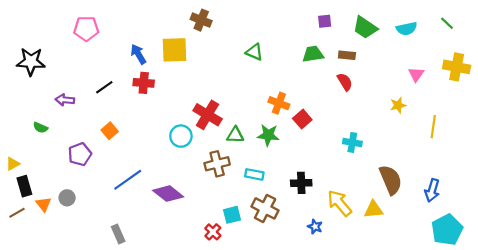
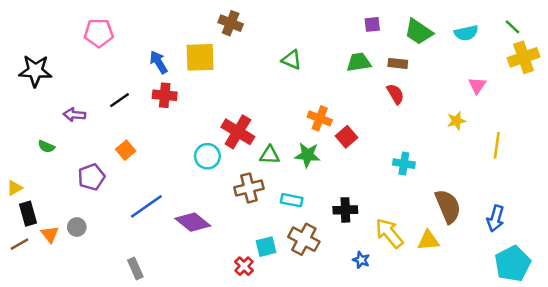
yellow cross: (457, 67) -> (524, 57), moved, turned -30

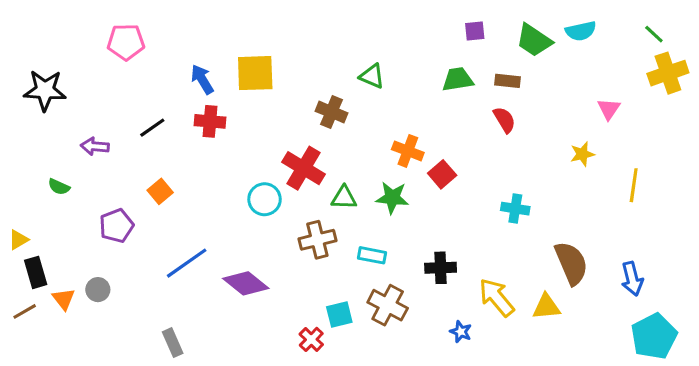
brown cross: (231, 23) -> (331, 112), moved
cyan semicircle: (466, 33) -> (581, 31), moved
blue arrow: (495, 218) -> (632, 279), turned -30

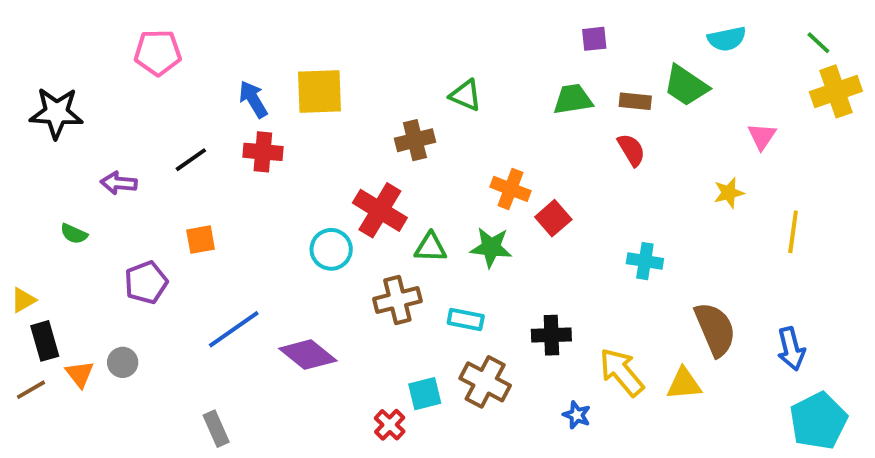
green trapezoid: (534, 40) -> (686, 86), moved
brown cross: (331, 112) -> (415, 140), turned -36
orange square: (160, 191) -> (201, 240), turned 30

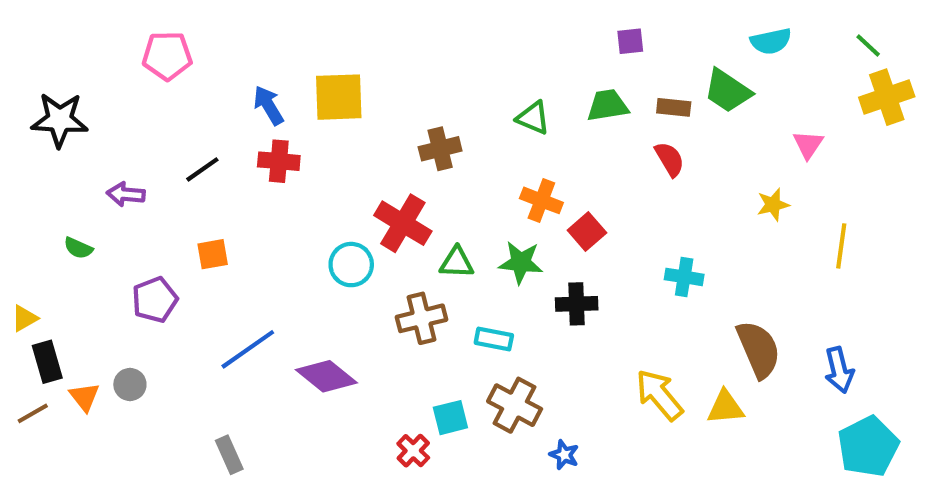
green triangle: (466, 95) -> (533, 118), moved
black cross: (551, 335) -> (577, 304), moved
blue star: (577, 415) -> (564, 455), moved

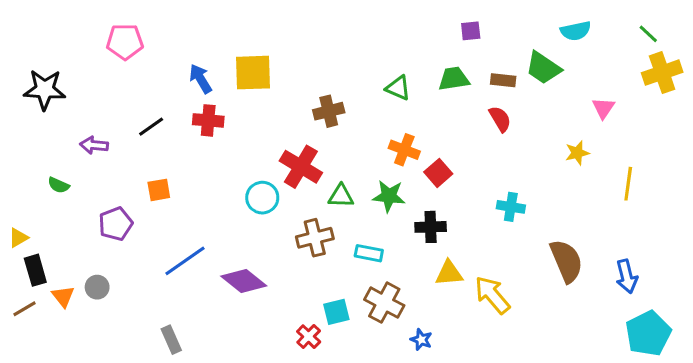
yellow triangle: (725, 407) -> (449, 273), moved

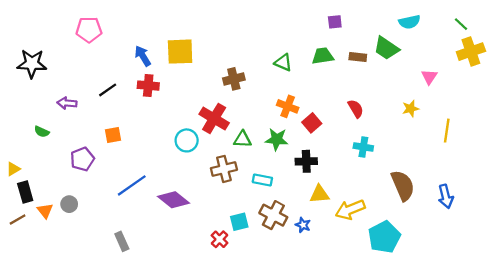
red semicircle: (500, 119) -> (356, 109), moved
yellow arrow: (492, 295) -> (350, 210), turned -72
cyan pentagon: (648, 333) -> (384, 237), moved
blue star: (421, 340) -> (303, 225), moved

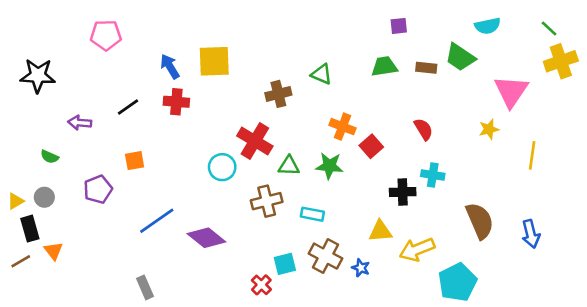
green triangle: (283, 63) -> (322, 74), moved
pink triangle: (429, 77) -> (511, 91), size x1.8
black cross: (306, 161) -> (403, 192), moved
gray circle: (69, 204) -> (44, 197), moved

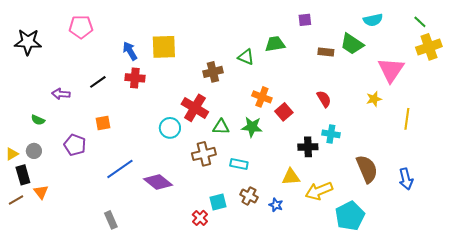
green trapezoid: (384, 66) -> (275, 44), moved
black star: (38, 76) -> (28, 42), moved
purple pentagon: (98, 189) -> (75, 145), turned -30
brown cross: (325, 256) -> (249, 196), size x0.7

